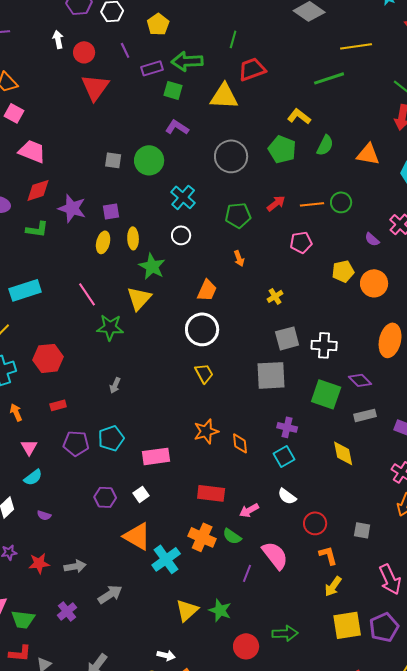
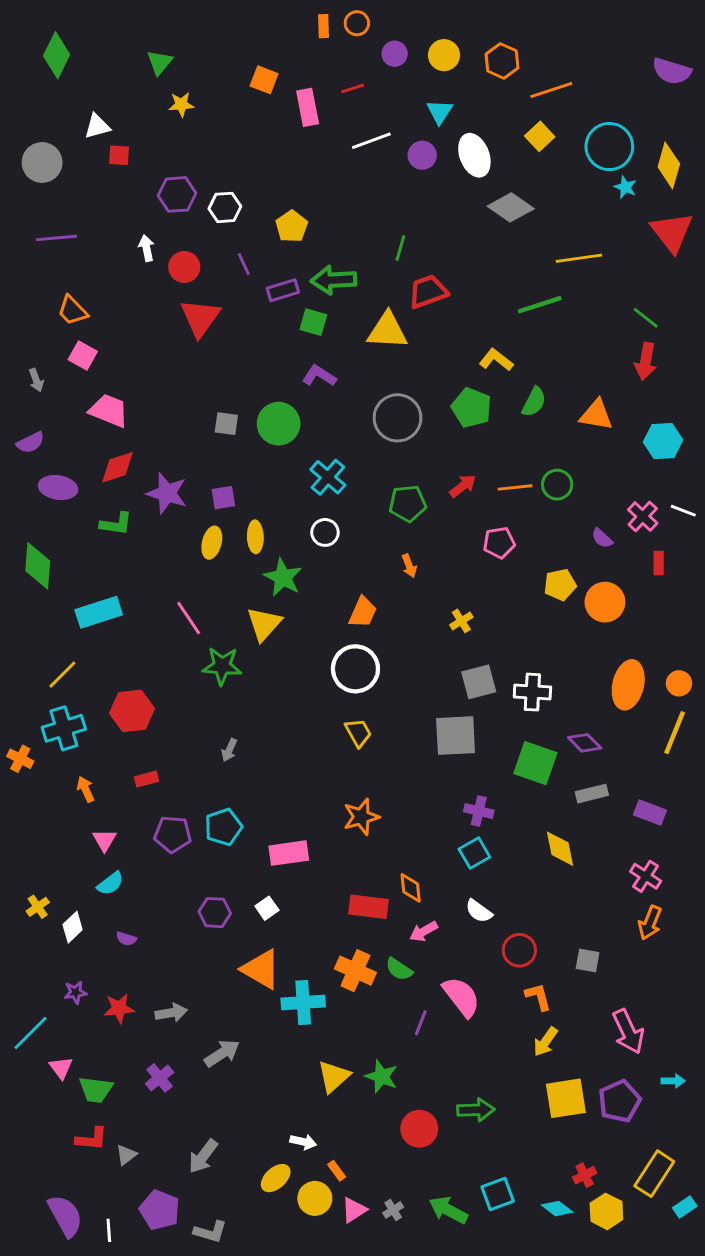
orange diamond: (240, 443) -> (411, 888), moved
cyan cross: (166, 559) -> (303, 1003), turned 32

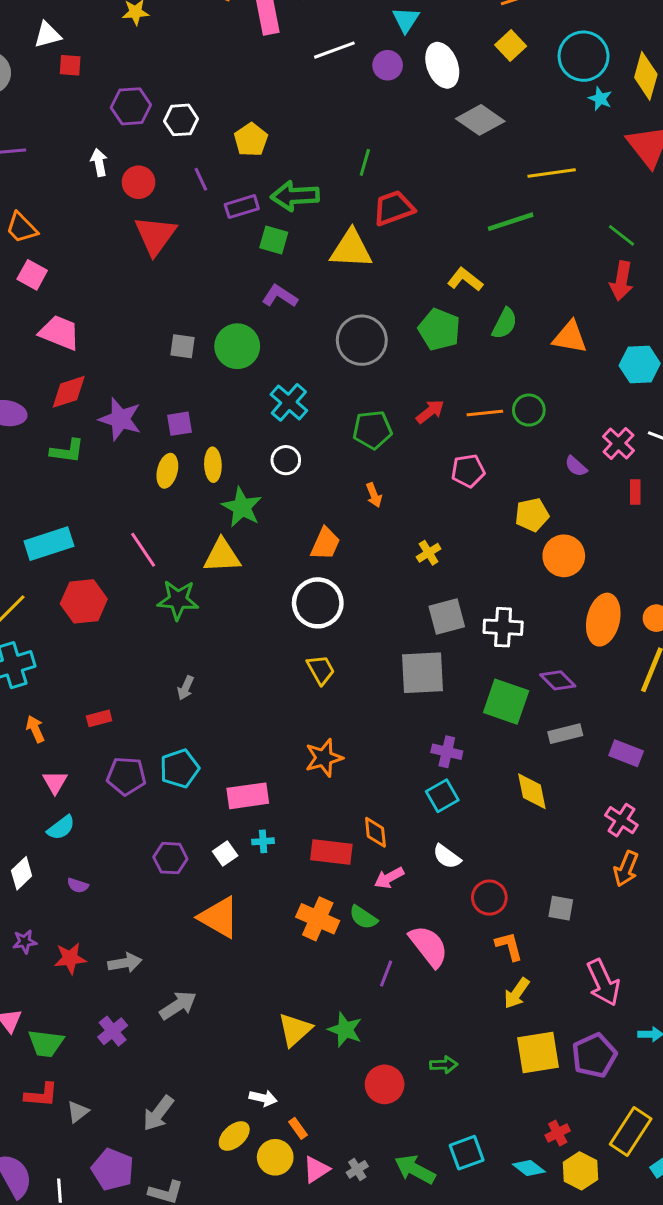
orange circle: (605, 602) -> (564, 556), moved
yellow triangle: (264, 624) -> (222, 556), turned 45
red hexagon: (132, 711) -> (84, 601), moved
cyan cross: (303, 1003) -> (263, 841), moved, size x0.5
green arrow: (476, 1110) -> (444, 1065), size x0.7

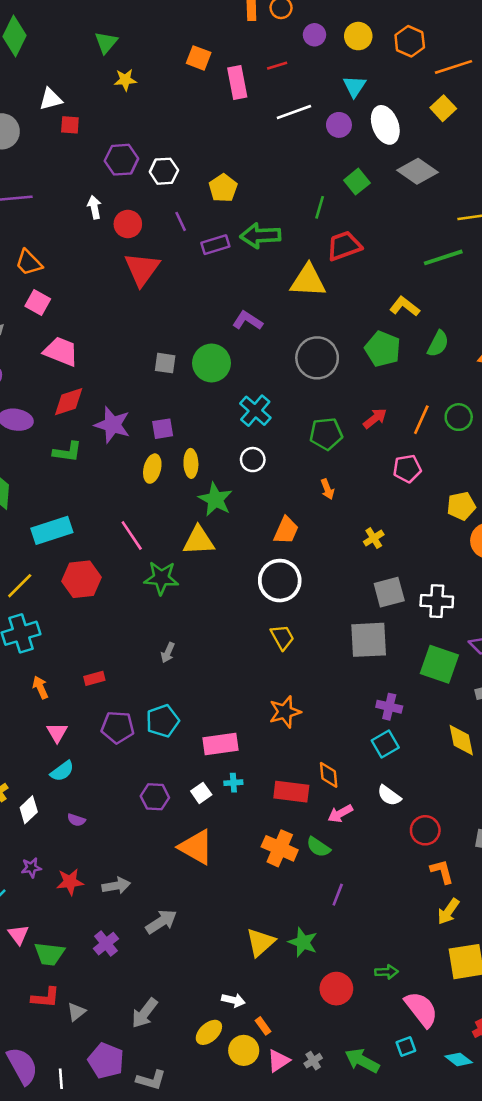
green square: (274, 240) -> (357, 182), moved, turned 35
orange line: (485, 413) -> (421, 420), turned -60
pink semicircle: (429, 946) -> (421, 1009), moved
cyan square: (467, 1153) -> (406, 1047), size x0.7

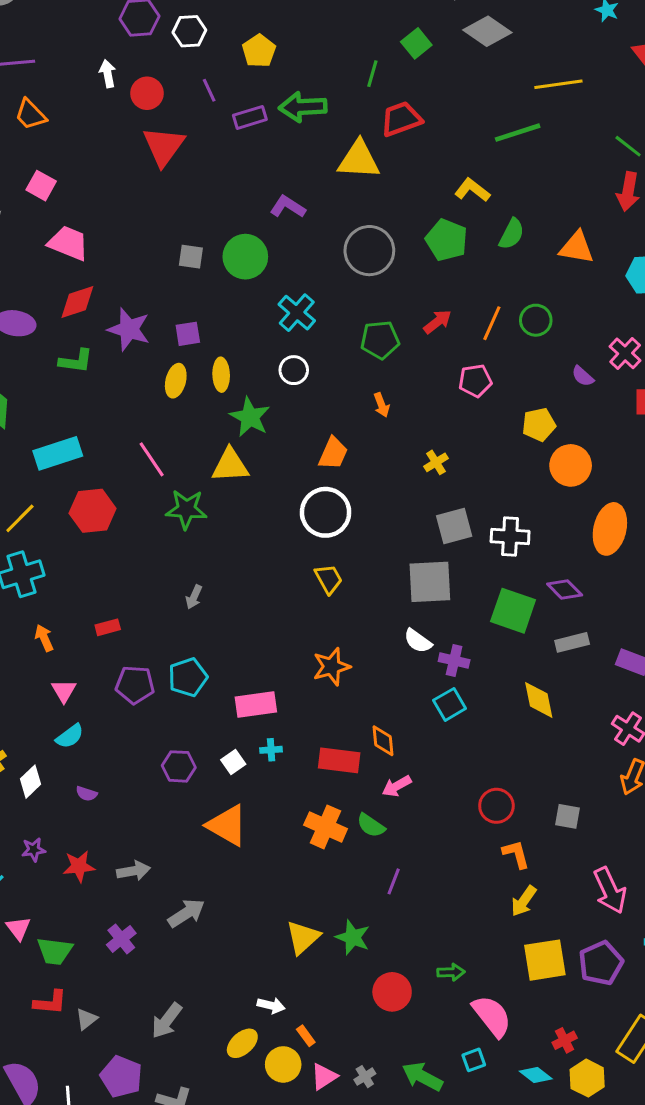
orange trapezoid: (29, 263) -> (31, 114), moved
white semicircle: (389, 796) -> (418, 641), moved

